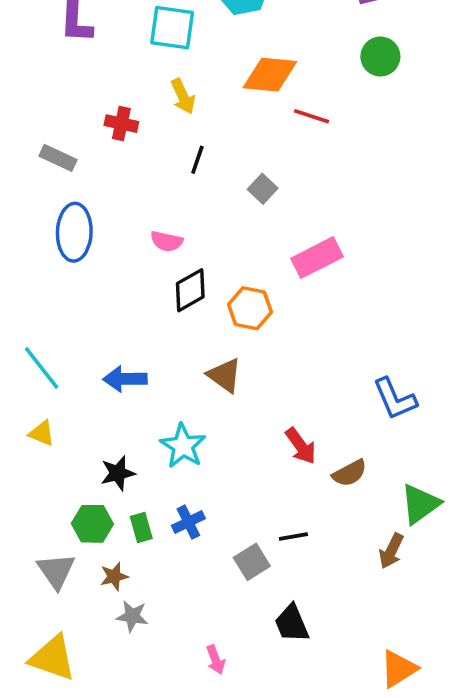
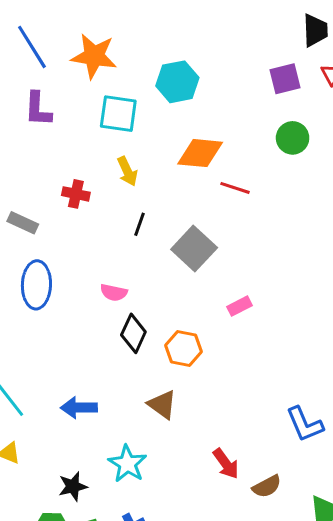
gray square: (263, 189) -> (194, 249), size x1.8
pink rectangle: (317, 258) -> (240, 306), size x0.6
black diamond: (190, 290) -> (133, 333), turned -36

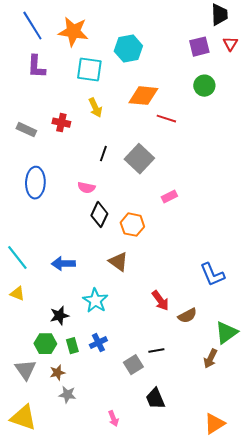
gray rectangle: (23, 223) -> (26, 130), moved
black line: (139, 224) -> (103, 154), moved

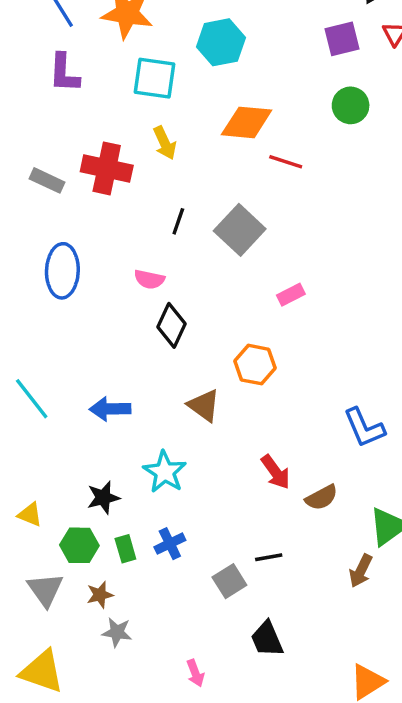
red cross: (61, 123) -> (107, 168), size x1.6
orange hexagon: (132, 225) -> (255, 365), moved
yellow triangle: (17, 294) -> (30, 515), moved

